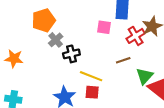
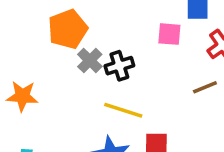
black cross: (71, 54) -> (119, 66), moved
yellow line: (91, 76) -> (123, 110), moved

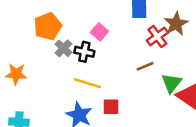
pink square: (169, 34) -> (99, 32), moved, turned 36
black cross: (119, 66) -> (84, 52), turned 30

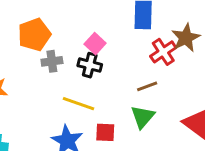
gray cross: (63, 48) -> (52, 61), turned 36
black cross: (84, 52) -> (90, 65), moved
green triangle: (171, 83) -> (143, 117), moved

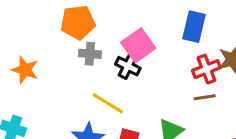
pink square: (95, 44) -> (138, 45), size x1.5
brown line: (147, 86) -> (205, 97), moved

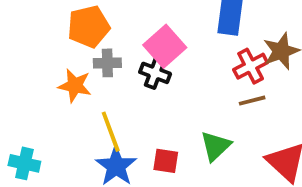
orange star: (25, 70) -> (75, 86), moved
yellow line: (108, 103) -> (111, 132), moved, turned 44

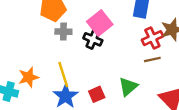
orange star: (75, 86) -> (29, 77), moved, turned -30
red square: (166, 161) -> (97, 94), turned -35

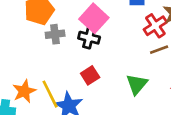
yellow line: (63, 74) -> (50, 94), moved
red square: (97, 94) -> (90, 75), moved

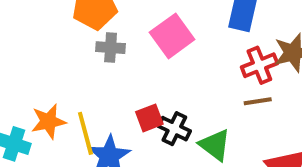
black cross: (89, 38) -> (174, 129), moved
green triangle: (137, 84) -> (215, 145), turned -45

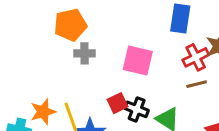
pink square: (172, 36) -> (138, 61), moved, turned -36

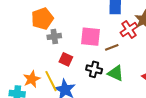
brown line: (197, 84) -> (112, 47), moved
red square: (118, 103) -> (66, 59), moved, turned -32

